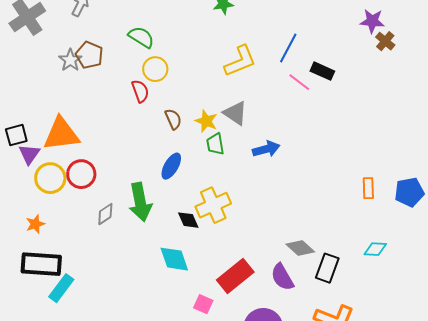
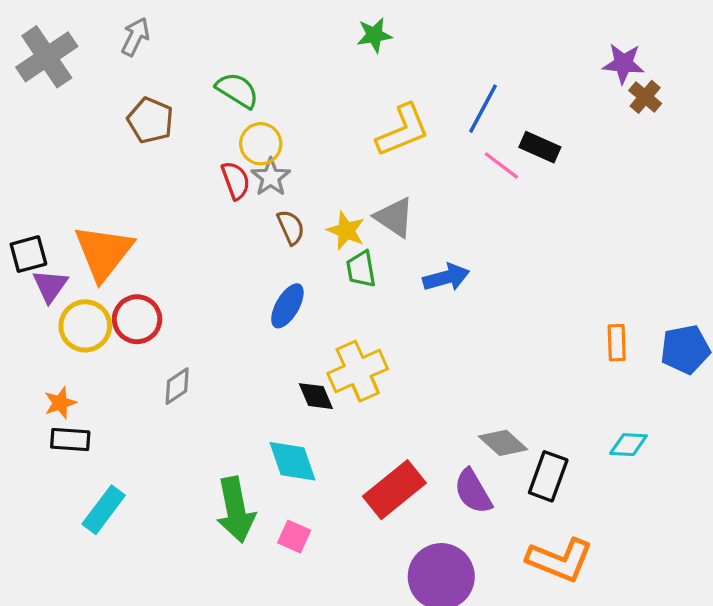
gray star: (70, 60) -> (271, 177), moved
orange triangle: (61, 134) -> (104, 252), turned -45
green arrow: (140, 202) -> (236, 510), moved
black rectangle: (41, 264) -> (70, 440), moved, size x0.6
pink square: (203, 304) -> (294, 536), moved

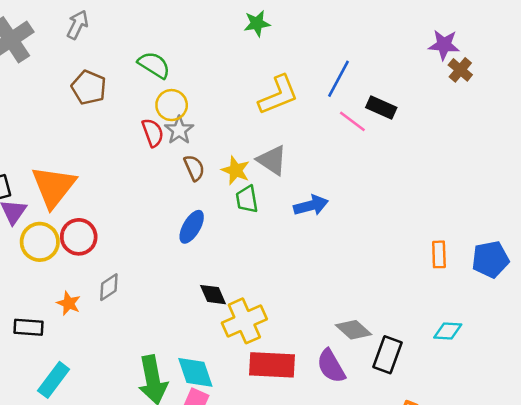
yellow cross: (358, 371) -> (244, 321), moved
orange star: (60, 403) -> (69, 303), moved, turned -30
cyan diamond: (292, 461) -> (195, 372), moved
red rectangle: (394, 490) -> (272, 365), turned 42

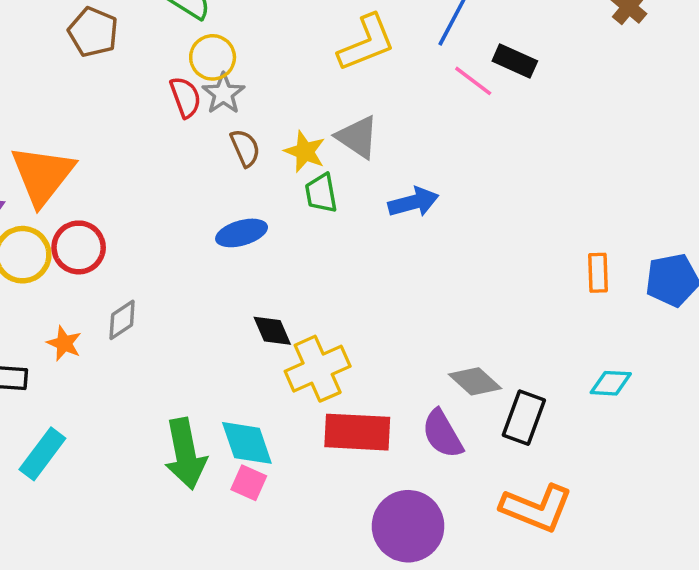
blue ellipse: (192, 227) -> (242, 233), turned 44

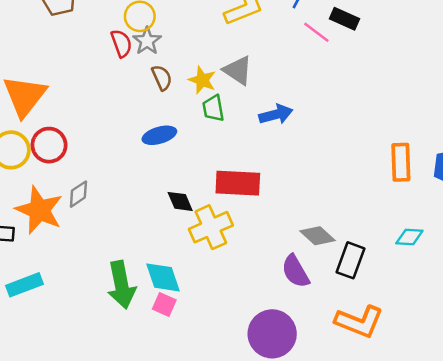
orange rectangle: (598, 273) -> (401, 162), size x1.4
orange star: (64, 343) -> (39, 210), size x2.0
red rectangle: (357, 432) -> (238, 183), moved
cyan rectangle: (42, 454) -> (25, 285), turned 32

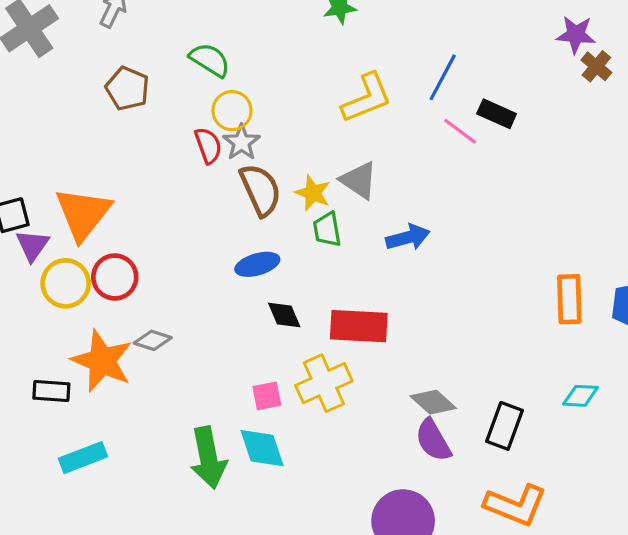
brown semicircle: (162, 78) -> (261, 190), size x1.6
gray diamond: (78, 194) -> (153, 340), turned 52
black diamond: (180, 201) -> (284, 315), moved
gray diamond: (318, 236) -> (433, 402), moved
pink square: (164, 304) -> (267, 396), moved, turned -35

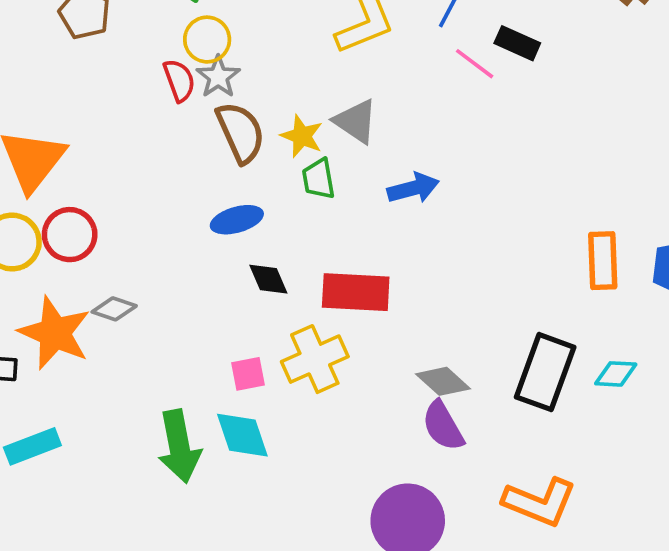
black rectangle: (504, 426) -> (545, 372), moved, size x1.4

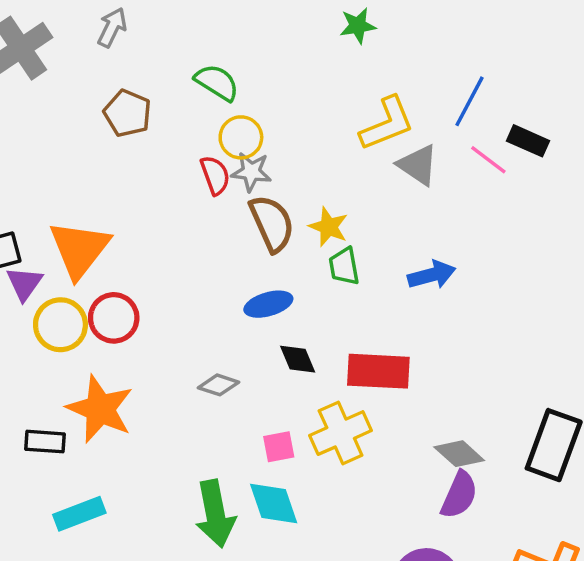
gray star: (218, 77) -> (251, 172), turned -30
gray triangle: (356, 121) -> (418, 165), moved
gray diamond: (114, 309) -> (219, 385), moved
purple semicircle: (443, 426) -> (459, 495), turned -126

